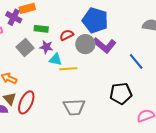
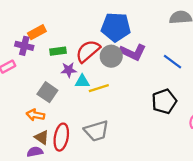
red semicircle: (67, 35) -> (88, 51), size x1.6
gray square: (25, 47) -> (47, 92), moved
gray trapezoid: (74, 107) -> (96, 131), moved

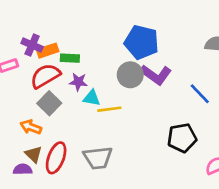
orange rectangle: (37, 32) -> (48, 51), moved
red semicircle: (88, 51) -> (45, 76), moved

